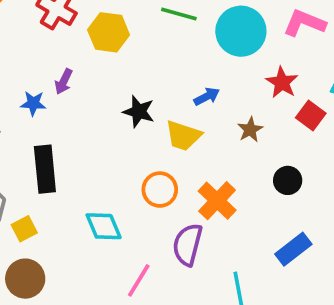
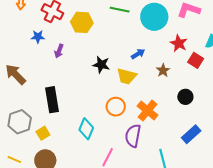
blue star: (33, 103) -> (38, 37), moved
cyan diamond: (104, 226) -> (86, 129), turned 50

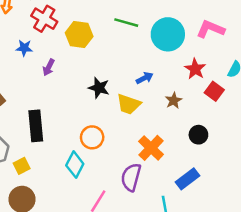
orange circle: (116, 107) -> (92, 137), moved
blue rectangle: (191, 134) -> (188, 179), moved

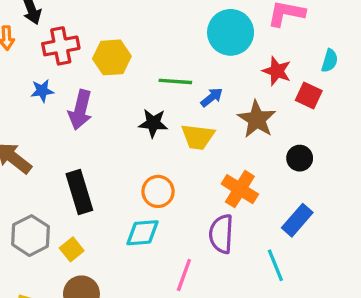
red cross: (44, 19) -> (61, 46), turned -30
green line: (126, 23) -> (175, 81), moved
purple arrow: (49, 67) -> (80, 110), size x1.6
brown star: (174, 100) -> (257, 119), size x1.6
cyan diamond: (75, 165) -> (142, 233), turned 70

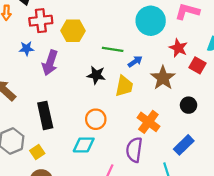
yellow trapezoid: (198, 137) -> (124, 86), turned -90

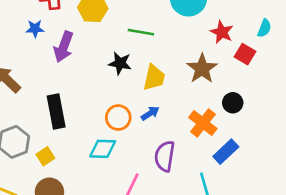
blue arrow: (135, 61) -> (150, 113), moved
orange cross: (148, 122) -> (203, 123), moved

